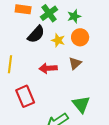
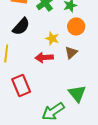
black semicircle: (36, 34) -> (21, 26), moved
yellow star: (58, 40) -> (52, 38), moved

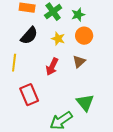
yellow star: (52, 38) -> (58, 39), moved
red arrow: (44, 57) -> (52, 67), turned -60

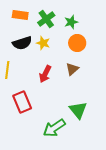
black semicircle: (29, 36) -> (22, 43), turned 30
yellow star: (58, 39) -> (43, 43), moved

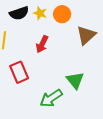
orange circle: (77, 43) -> (62, 14), moved
brown triangle: (72, 69) -> (86, 35), moved, size x1.5

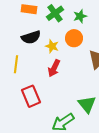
yellow star: (40, 13) -> (52, 46), moved

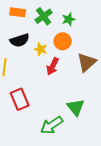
red arrow: (54, 68) -> (53, 66), moved

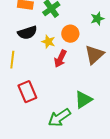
green star: (69, 19) -> (97, 19), moved
green triangle: (76, 107) -> (83, 100), turned 36

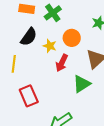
black semicircle: (27, 33) -> (29, 37), turned -36
green triangle: (83, 100) -> (82, 84), moved

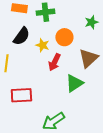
green cross: (53, 13) -> (45, 12), turned 30
red rectangle: (29, 96) -> (21, 95), turned -70

